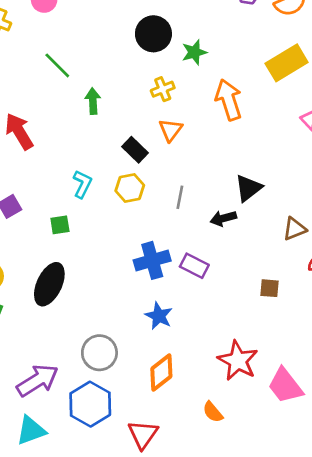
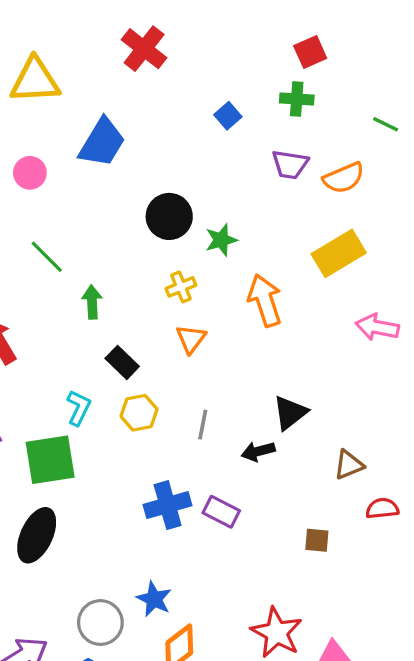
black rectangle: (135, 150) -> (122, 362), moved
green square: (60, 225) -> (50, 460), size x2.0
blue star: (159, 316) -> (154, 599), moved

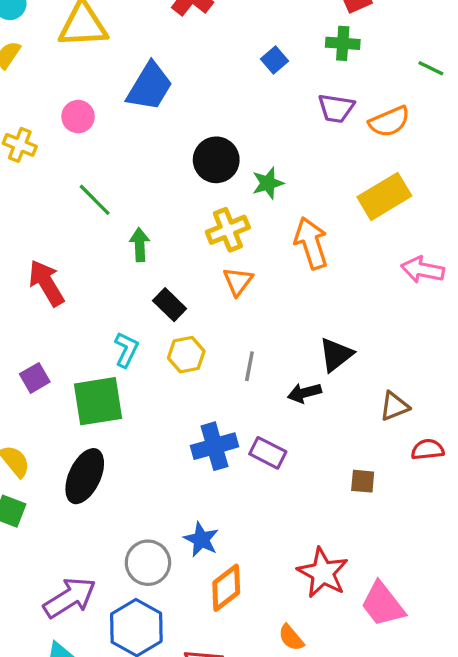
yellow cross: (181, 287) -> (228, 230), size x1.4

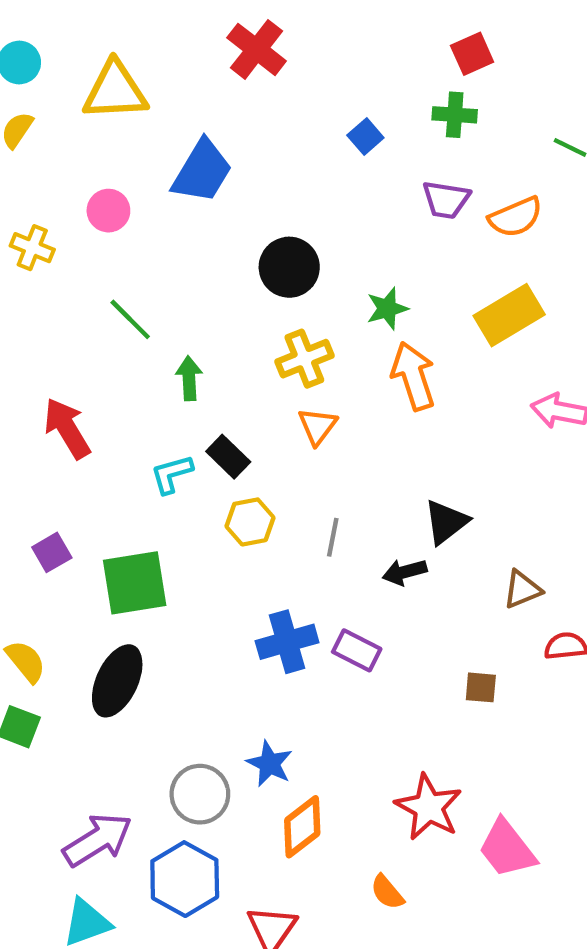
green star: (268, 183) -> (387, 309), moved
cyan L-shape: (126, 350) -> (172, 474), moved, turned -132

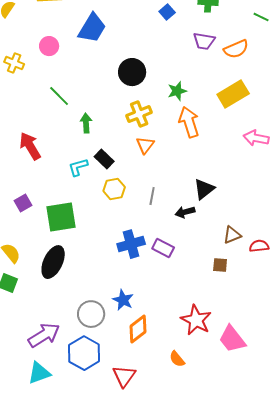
brown triangle: (522, 589) -> (232, 235), moved

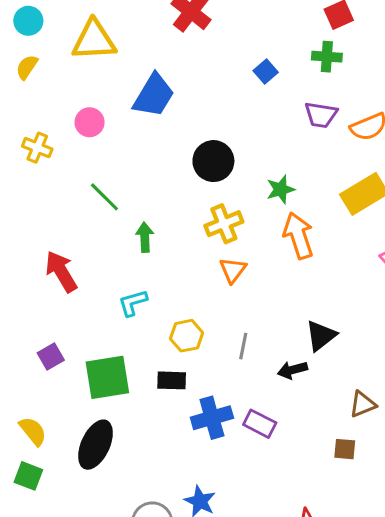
black rectangle: (104, 159) -> (172, 380), moved, turned -42

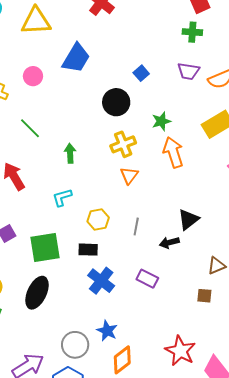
blue square: (266, 72) -> (141, 73), moved
green line: (104, 197) -> (30, 128), moved
blue cross: (212, 418) -> (101, 281), moved, turned -36

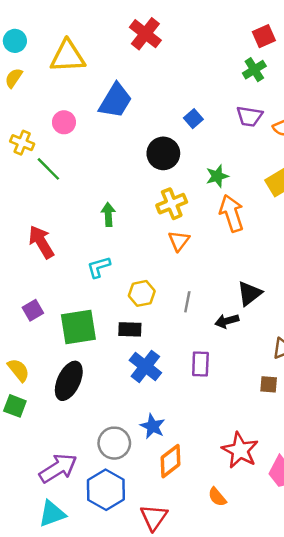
green cross: (192, 32) -> (254, 70), turned -36
green line: (30, 128) -> (48, 169), moved
purple rectangle: (147, 279) -> (200, 364), turned 65

